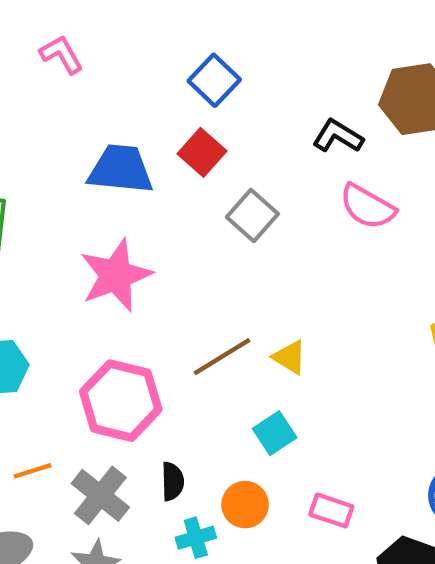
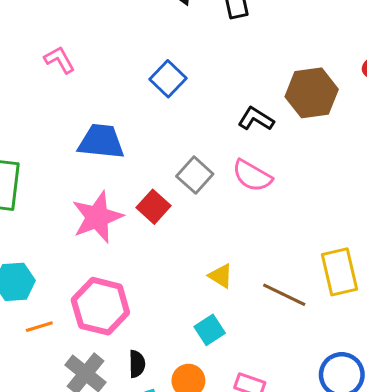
red square: (202, 152) -> (154, 207), moved
pink semicircle: (367, 207) -> (252, 176), moved
brown line: (222, 357) -> (284, 295), moved, turned 57
orange line: (32, 471) -> (39, 327), moved

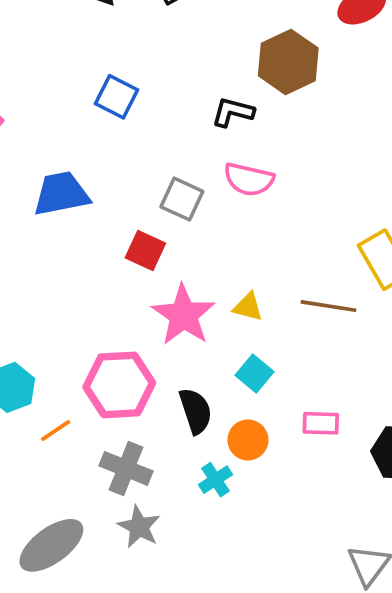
pink star: (97, 217) -> (183, 315), moved
black semicircle: (137, 364) -> (196, 411), moved, size x1.4

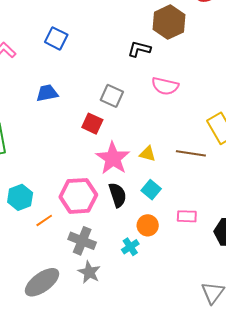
blue square: (117, 97) -> (56, 38), moved
pink semicircle: (249, 179) -> (165, 86), moved
blue trapezoid: (61, 194) -> (47, 93), size x0.7
black semicircle: (196, 411) -> (118, 195), moved

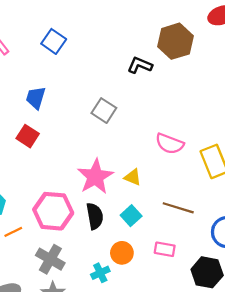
pink semicircle: (165, 86) -> (170, 144), moved
blue trapezoid: (47, 93) -> (36, 98), turned -70
red square: (92, 124) -> (28, 136), moved
brown line: (191, 153) -> (178, 208), moved

